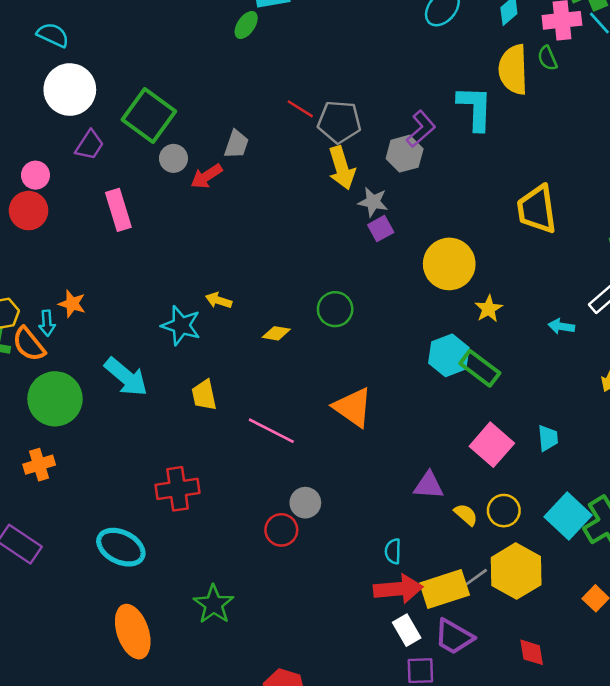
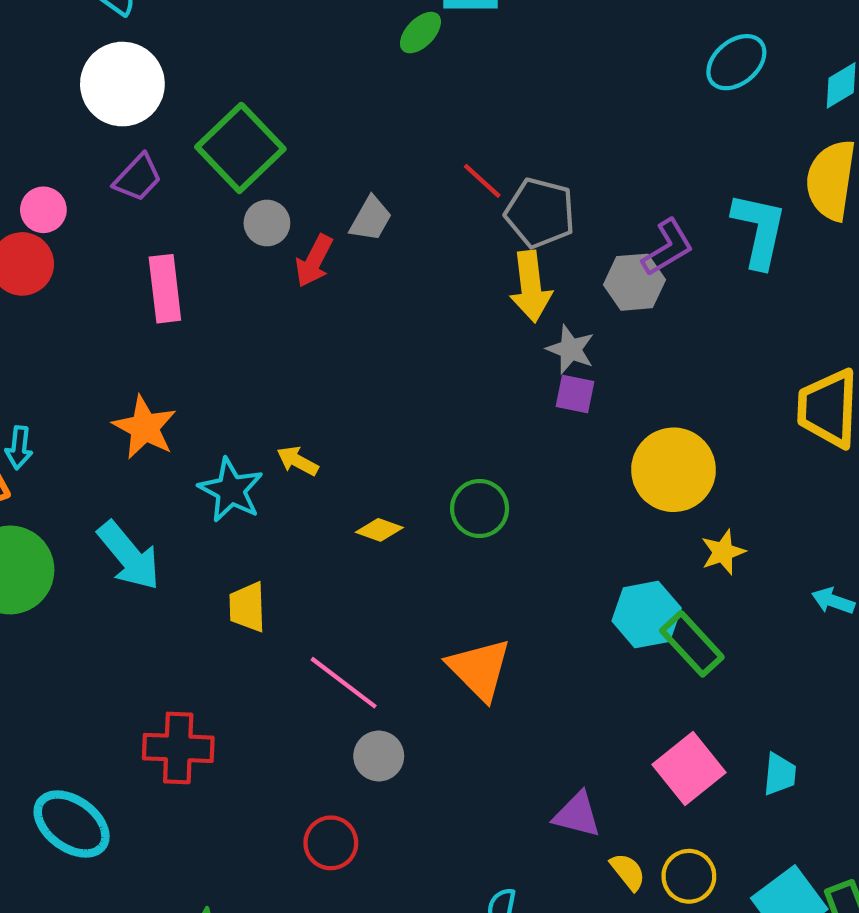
red arrow: (206, 176) -> (314, 261), turned -40
purple square: (381, 229) -> (575, 394), turned 30
orange star: (72, 304) -> (145, 427), moved, size x1.4
gray circle: (305, 503) -> (379, 756), moved

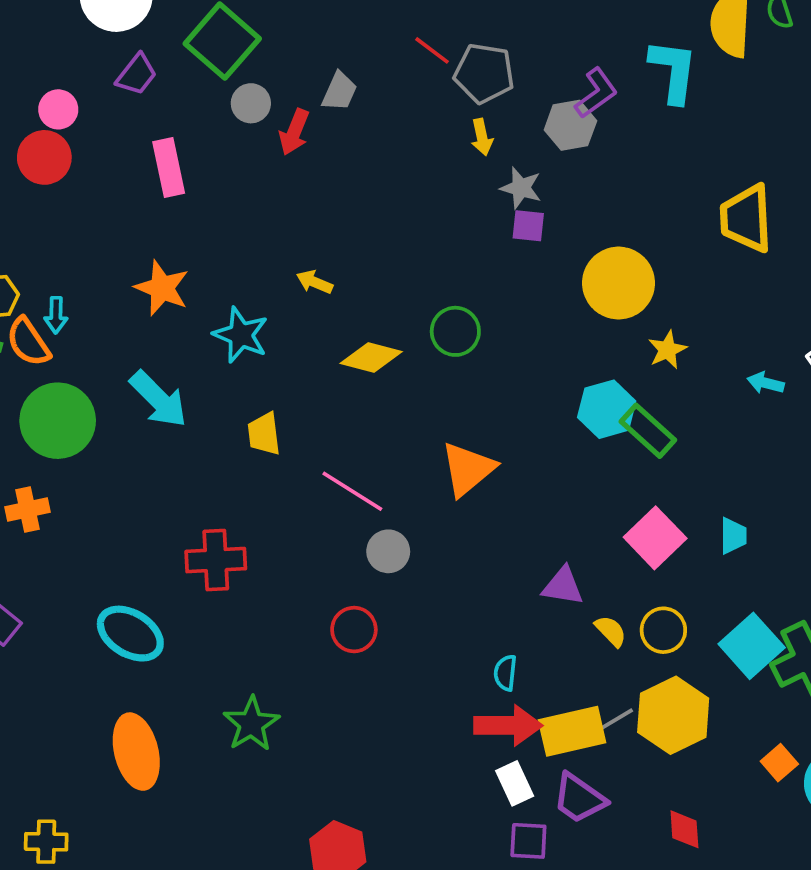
yellow arrow: (531, 286) -> (482, 137), size x0.6
yellow arrow: (298, 461) -> (315, 282), moved
yellow diamond: (379, 530) -> (371, 357), size x1.5
orange triangle: (479, 669) -> (468, 469), turned 40

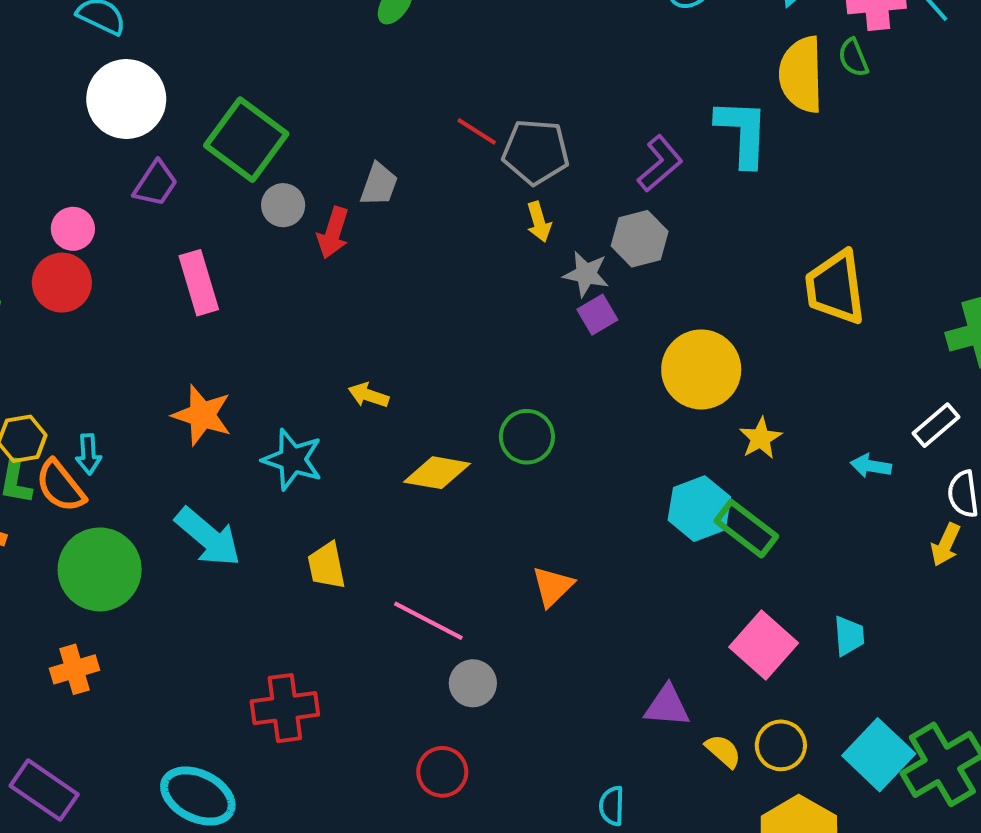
gray hexagon: (570, 125) -> (640, 239), moved
purple square: (528, 226) -> (597, 315), turned -32
orange triangle: (468, 469) -> (553, 586), size x0.7

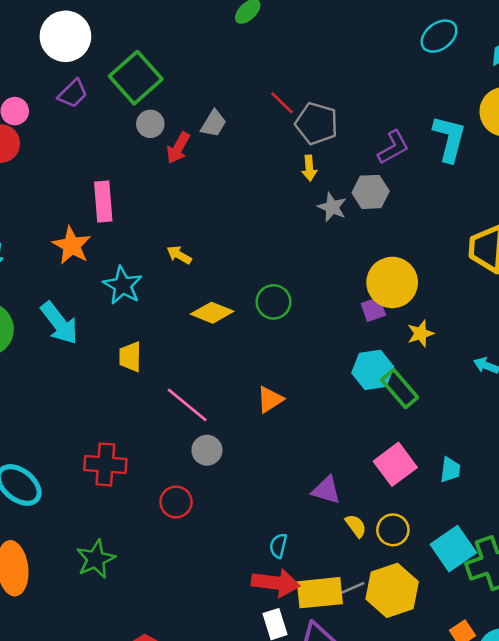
pink rectangle: (199, 283) -> (103, 201), moved
purple square: (597, 315) -> (373, 309), moved
red cross: (285, 708) -> (105, 464), moved

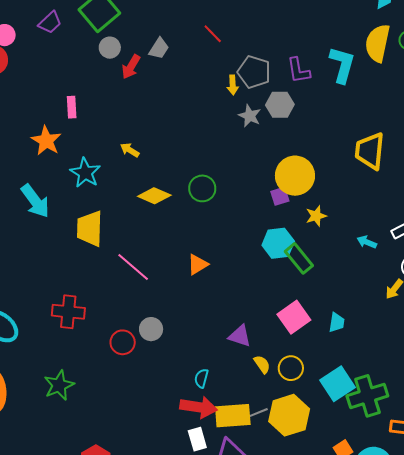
gray pentagon: (317, 123) -> (254, 72), moved
purple L-shape: (393, 147) -> (298, 70), turned 108
pink rectangle: (103, 201) -> (72, 107), size x0.7
yellow trapezoid: (130, 357) -> (90, 228), size x1.5
gray circle: (207, 450) -> (151, 329), moved

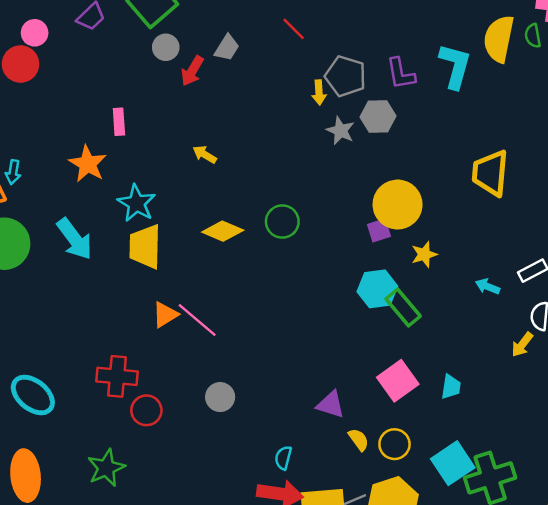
yellow arrow: (130, 150) -> (205, 154), moved
yellow trapezoid: (90, 228) -> (145, 247), moved
orange triangle: (198, 264) -> (165, 315), moved
red circle: (123, 342) -> (146, 410), moved

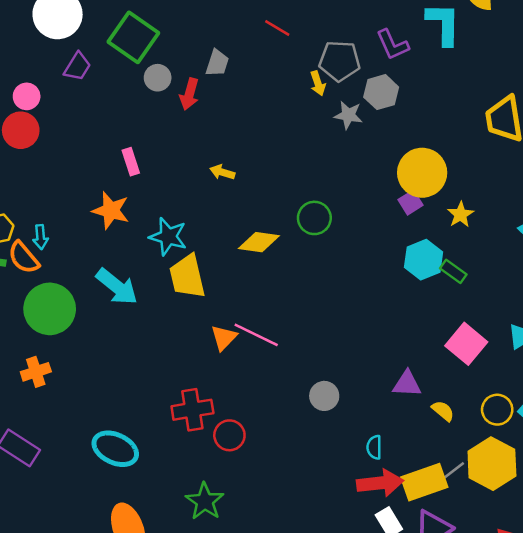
green rectangle: (403, 307) -> (453, 271), size x0.7
gray circle: (220, 397) -> (324, 396), moved
yellow circle: (394, 444) -> (497, 410), moved

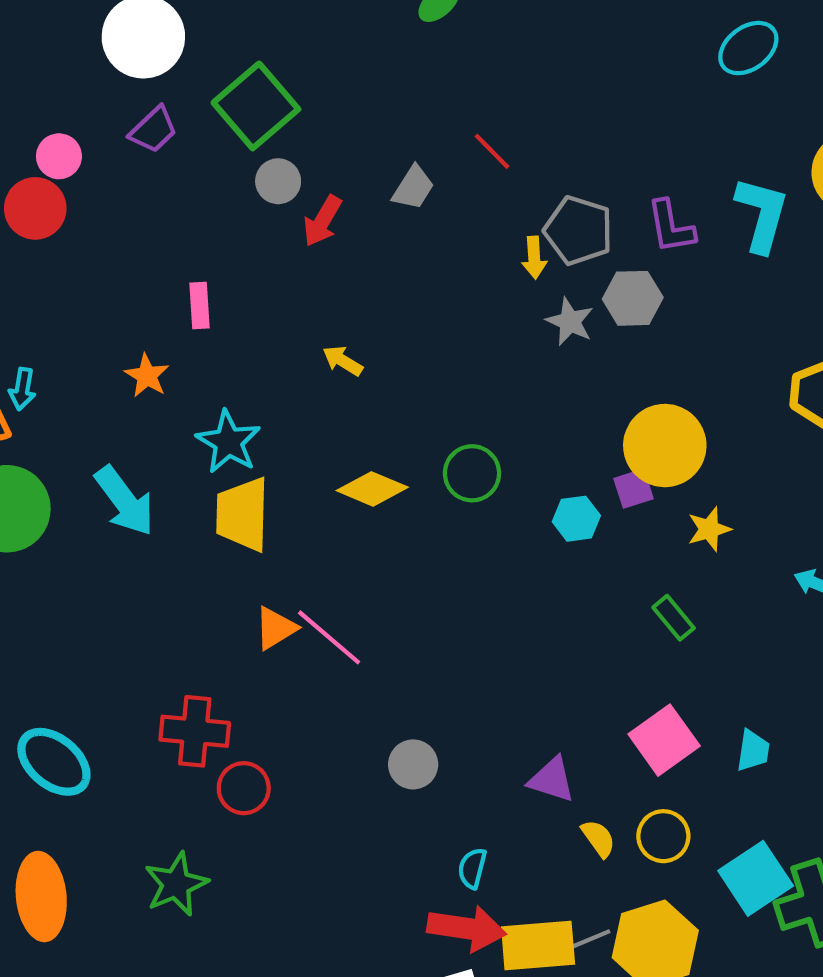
gray trapezoid: (217, 63) -> (413, 188), moved
orange star: (111, 210) -> (147, 376), size x0.7
cyan hexagon: (424, 260) -> (576, 519), moved, size x0.7
yellow circle: (497, 410) -> (663, 836), moved

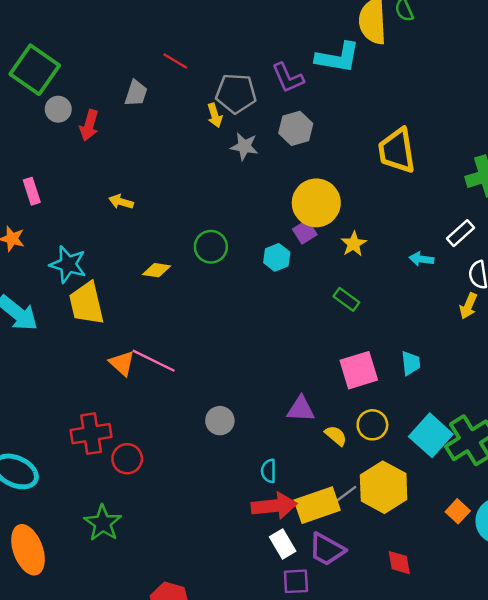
cyan L-shape: (762, 214) -> (338, 58), turned 99
gray hexagon: (633, 298) -> (296, 128), moved
yellow diamond: (372, 489) -> (157, 270), size x0.7
orange triangle: (276, 628) -> (122, 363), turned -32
pink square: (664, 740) -> (359, 370), turned 33

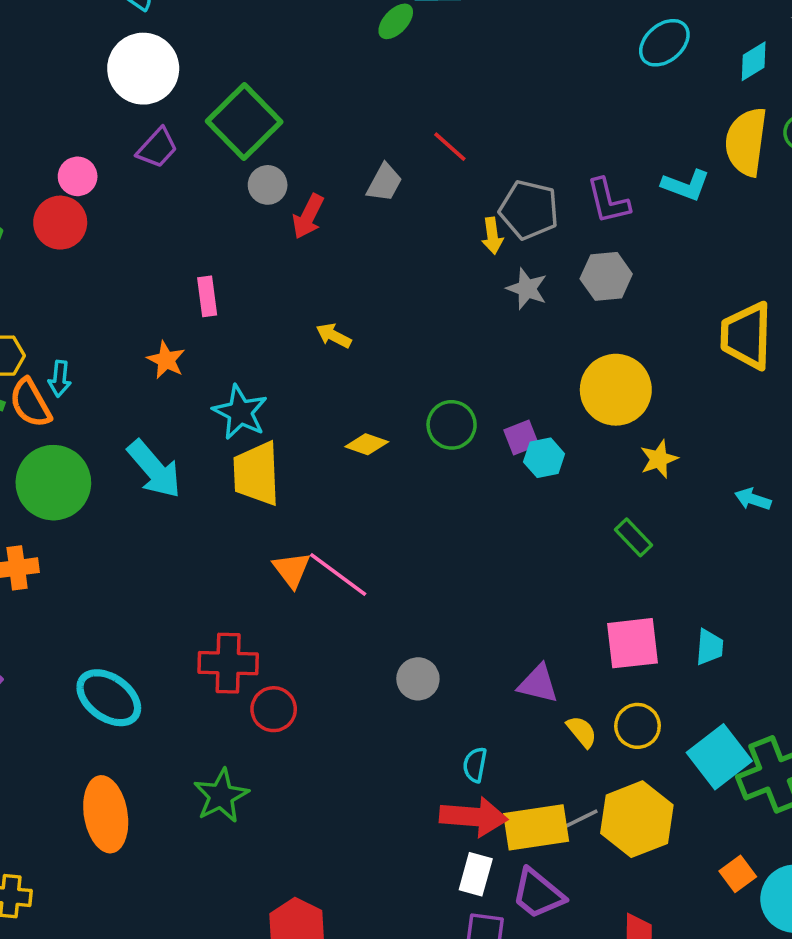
cyan L-shape: (338, 58) -> (686, 185), size x0.7
purple square: (305, 232) -> (521, 437), moved
white rectangle: (283, 544) -> (476, 874), turned 36

